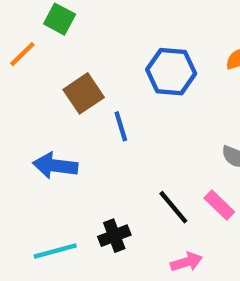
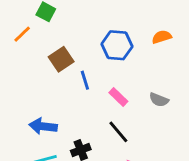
blue arrow: (55, 166) -> (43, 126), moved
pink rectangle: (219, 205) -> (118, 97), moved

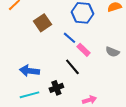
blue line: (85, 80) -> (69, 38), moved, turned -32
black line: (118, 132) -> (72, 67), moved

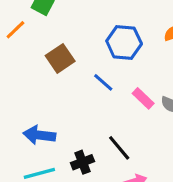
pink rectangle: (83, 50) -> (143, 98), moved
black line: (72, 67) -> (119, 148), moved

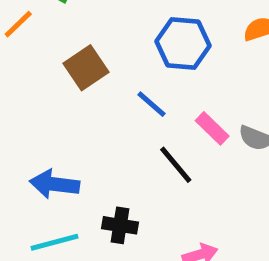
black line: (119, 148) -> (176, 165), moved
black cross: (82, 162) -> (120, 225), turned 30

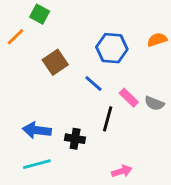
black line: (176, 165) -> (108, 119), turned 55
black cross: (120, 225) -> (75, 139), moved

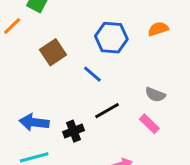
pink rectangle: (129, 98) -> (149, 124), moved
black line: (108, 119) -> (107, 111), turned 45
black cross: (75, 139) -> (73, 131), turned -30

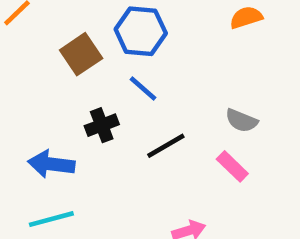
blue hexagon: (111, 38) -> (141, 31), moved
black cross: (73, 131) -> (102, 125), moved

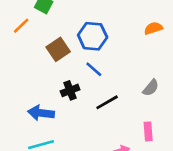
gray semicircle: (241, 121) -> (151, 88), turned -72
pink rectangle: (232, 166) -> (148, 131), moved, turned 42

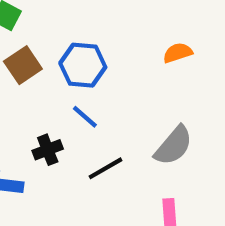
brown square: (58, 49) -> (23, 65), moved
gray semicircle: (151, 88) -> (174, 146), size x1.5

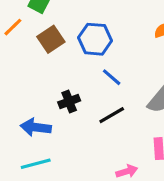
blue line: (85, 117) -> (112, 77), moved

